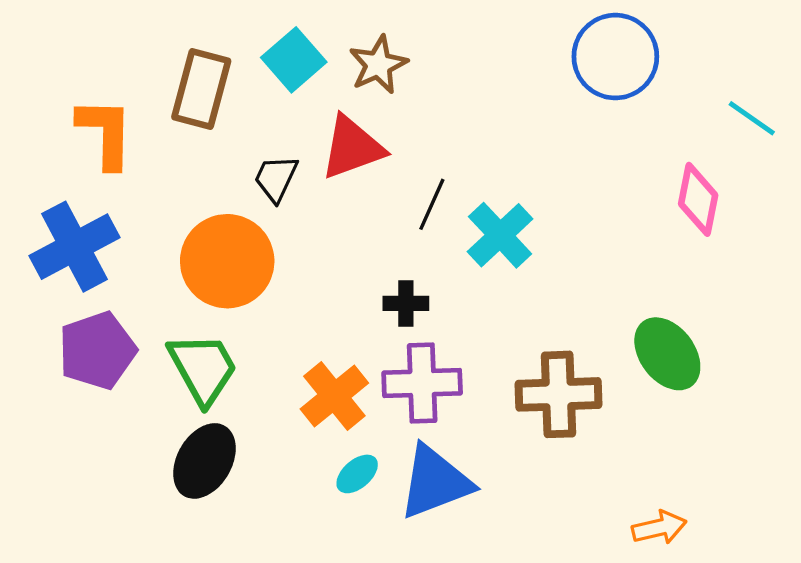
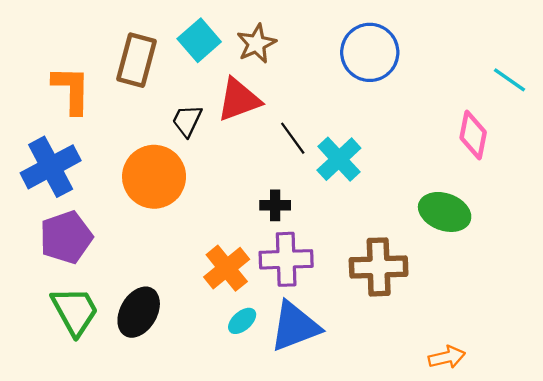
blue circle: (615, 57) -> (370, 52), moved
black line: (432, 204) -> (293, 138), turned -60
green ellipse: (667, 354) -> (445, 212), moved, turned -33
green trapezoid: (203, 368) -> (75, 311), moved

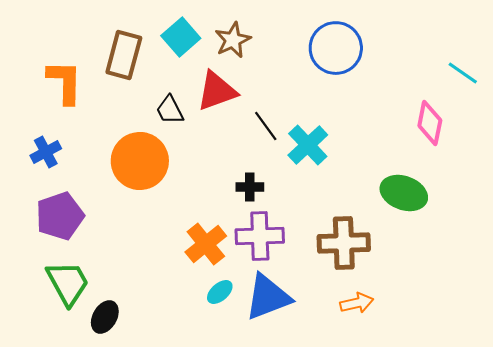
black trapezoid: (187, 121) -> (170, 110), turned -52
blue cross: (51, 167) -> (46, 152), size x0.6
black ellipse: (139, 312) -> (105, 317), moved, size x0.7
orange arrow: (447, 357) -> (357, 303), moved

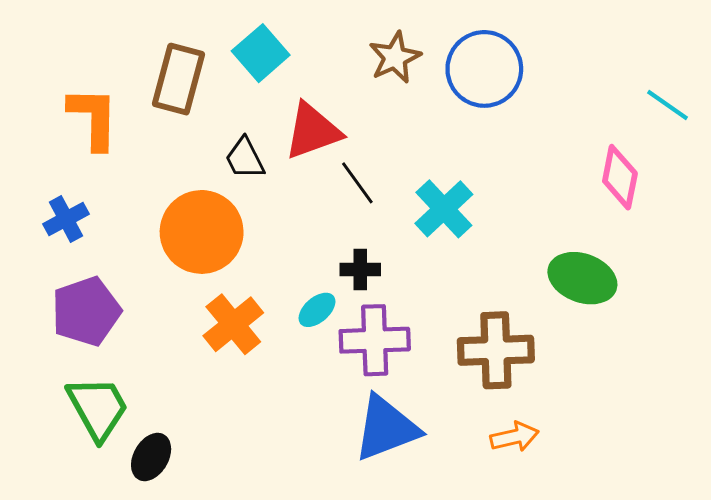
brown star: (233, 40) -> (395, 57), moved
black line: (266, 126) -> (357, 183), moved
orange cross: (206, 244) -> (233, 324), moved
cyan ellipse: (220, 292) -> (317, 310), moved

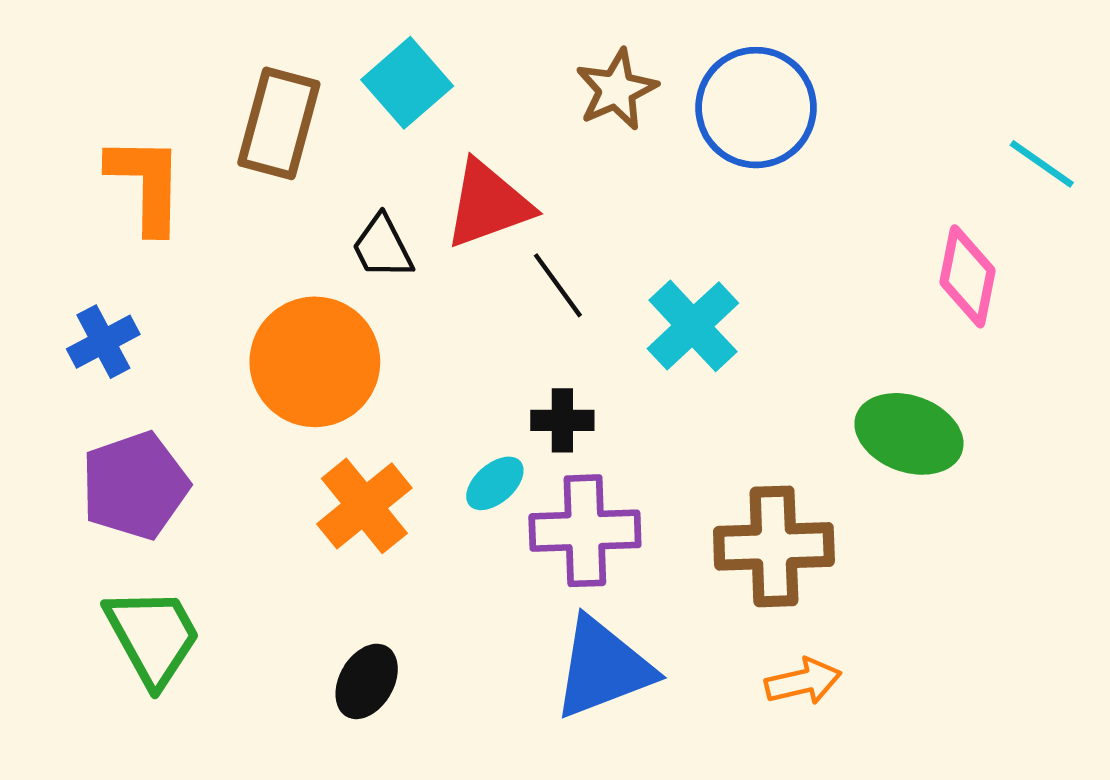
black ellipse: (151, 457) -> (367, 681), moved

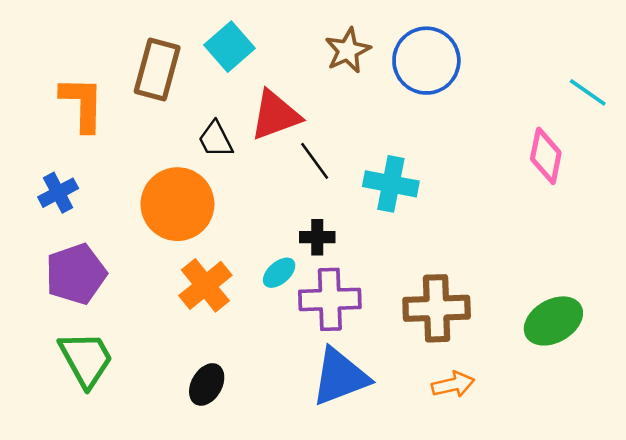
cyan cross: (693, 326) -> (391, 184), turned -36
green ellipse: (909, 434) -> (553, 321), moved, turned -50

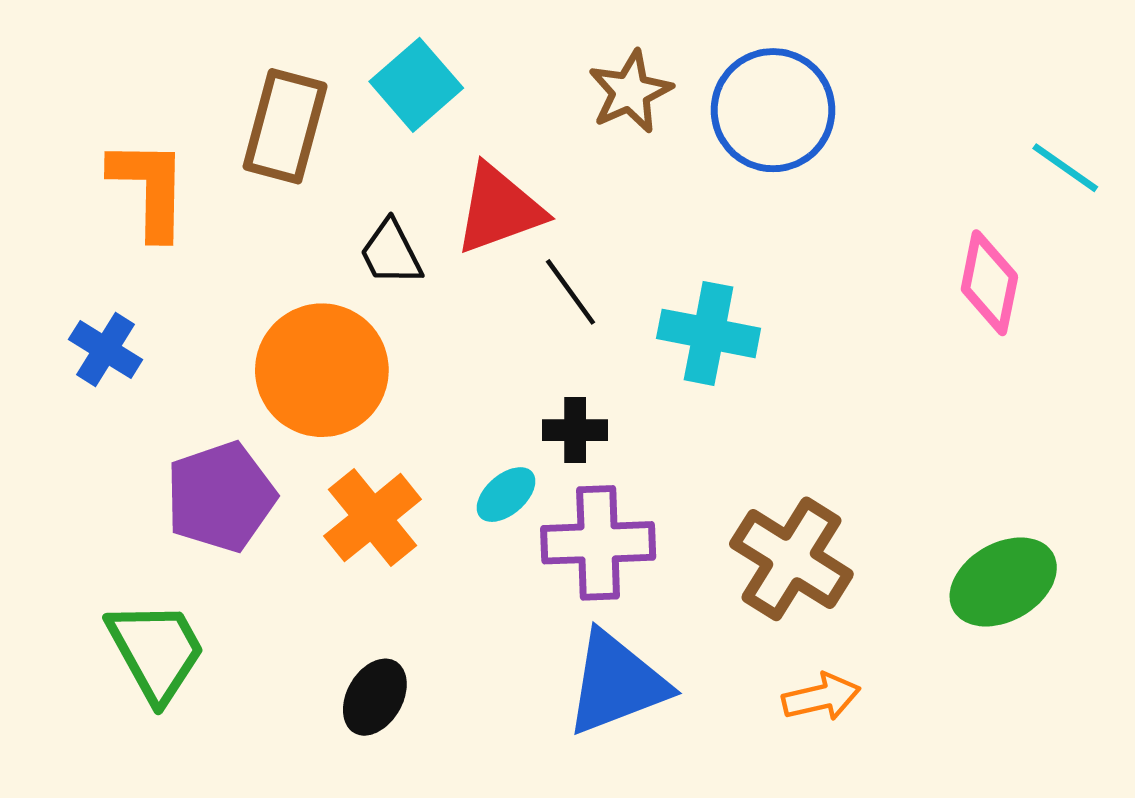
blue cross: (58, 193) -> (106, 350), turned -30
purple pentagon: (76, 274) -> (221, 497), moved
brown cross: (437, 308) -> (791, 559), turned 34

